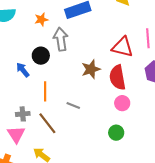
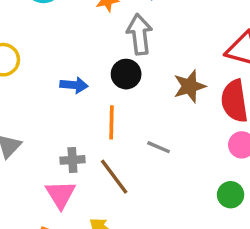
black circle: (41, 56) -> (126, 74), moved
blue arrow: (23, 70) -> (74, 85), turned 133

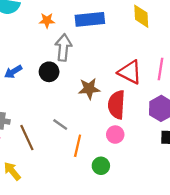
blue arrow: (74, 85) -> (13, 72), turned 132
orange line: (111, 122) -> (78, 146), moved

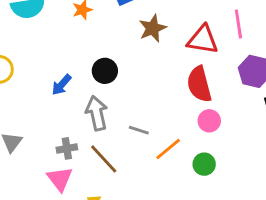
gray arrow: (63, 47) -> (97, 113), moved
brown star: (89, 89) -> (153, 28), moved
orange line: (78, 146) -> (168, 149), turned 55

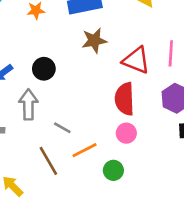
brown line: (104, 159) -> (48, 161), moved

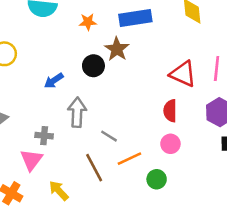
brown star: (94, 41) -> (117, 49), moved, turned -30
black circle: (44, 69) -> (93, 66), moved
red semicircle: (125, 99) -> (170, 111), size x0.7

